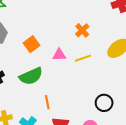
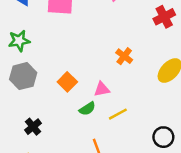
yellow line: (83, 58) -> (118, 114), moved
green semicircle: (31, 76) -> (87, 109), moved, size x0.6

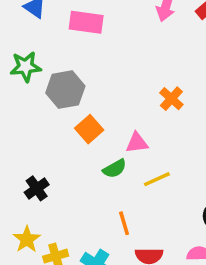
gray hexagon: (23, 76) -> (65, 90), moved

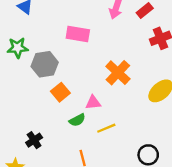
pink rectangle: (86, 22) -> (78, 34), moved
orange cross: (171, 99) -> (118, 73), size x1.5
black cross: (37, 188) -> (34, 140), moved

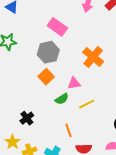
pink rectangle: (78, 34) -> (57, 27), turned 30
gray hexagon: (45, 64) -> (48, 52), moved

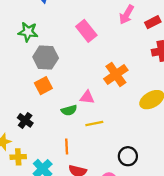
gray hexagon: (48, 52) -> (46, 57), moved
orange square: (46, 77) -> (43, 86), moved
black cross: (27, 118) -> (25, 120), turned -32

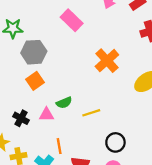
pink triangle: (87, 97) -> (46, 115), moved
orange line: (67, 146) -> (59, 146), moved
black circle: (128, 156) -> (115, 142), moved

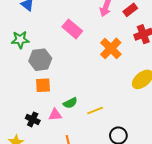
orange cross: (107, 61) -> (111, 48), moved
orange square: (35, 81) -> (43, 85), turned 35

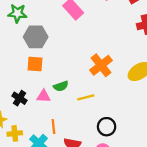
orange cross: (111, 48) -> (101, 65), moved

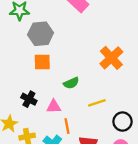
pink triangle: (44, 96) -> (54, 106), moved
yellow line: (86, 97) -> (97, 103), moved

